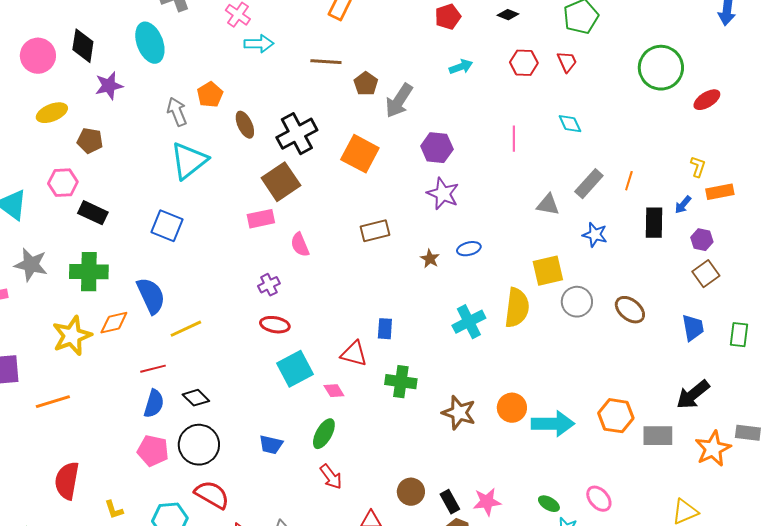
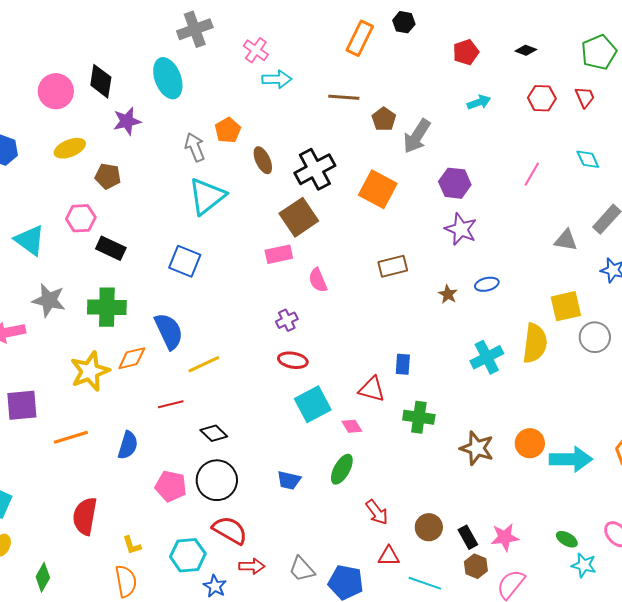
pink line: (514, 139) -> (532, 174), turned 30
blue semicircle: (154, 404) -> (128, 445), moved
red arrow: (331, 477) -> (377, 512), moved

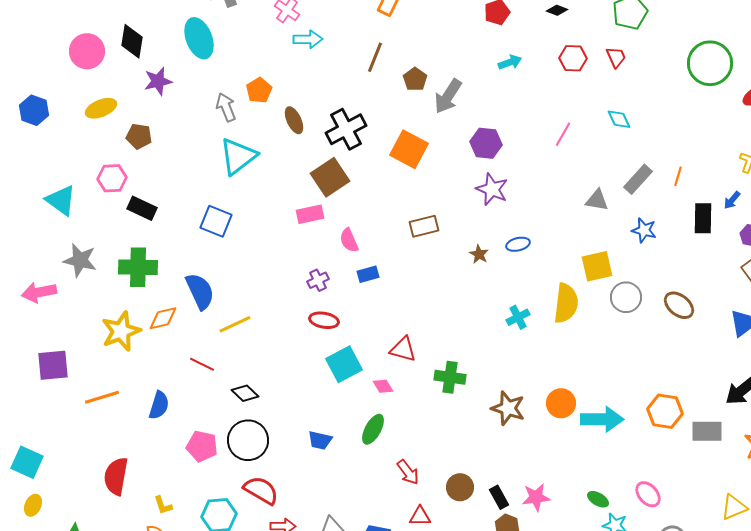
brown line: (344, 97) -> (375, 57), turned -72
cyan cross: (487, 357) -> (518, 317), size x0.7
blue rectangle: (403, 364) -> (368, 274), moved, turned 70
red line: (171, 404) -> (202, 364), turned 40

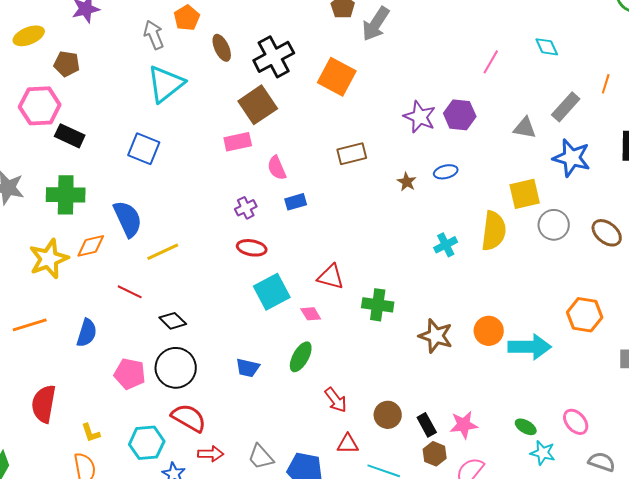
purple hexagon: (486, 143) -> (460, 115), moved
orange line: (678, 176) -> (606, 84), moved
pink hexagon: (112, 178) -> (40, 106), size x1.4
blue star: (644, 230) -> (572, 158), size x1.5
orange hexagon: (665, 411) -> (585, 315), moved

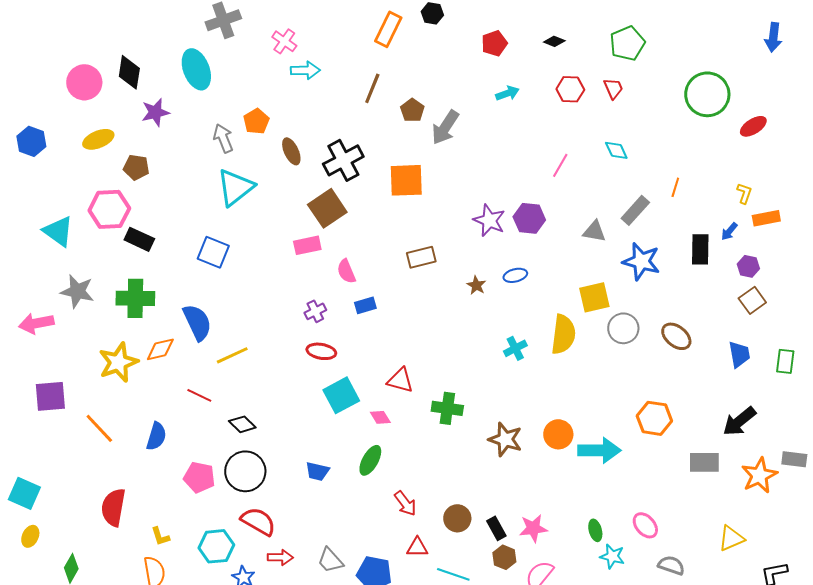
orange square: (337, 77) -> (406, 180), turned -30
orange line: (30, 325) -> (99, 428), turned 64
green ellipse: (526, 427) -> (595, 530), turned 45

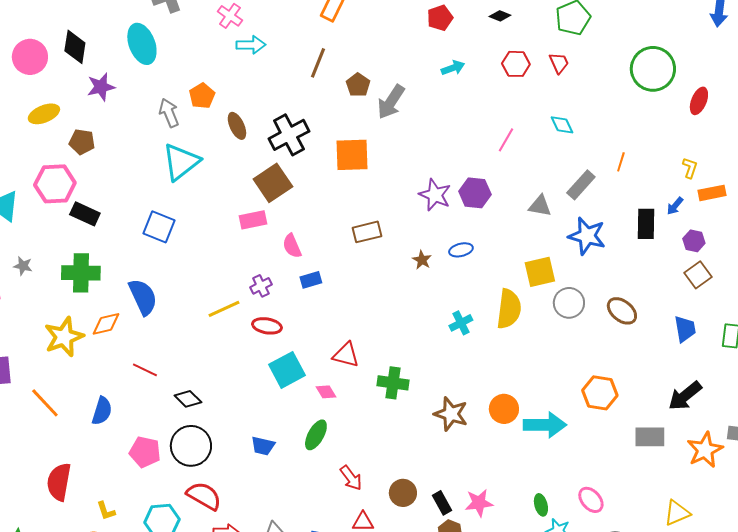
red ellipse: (753, 126) -> (699, 101), turned -36
gray star: (77, 291) -> (23, 266), size x0.6
yellow line: (232, 355) -> (224, 309), moved

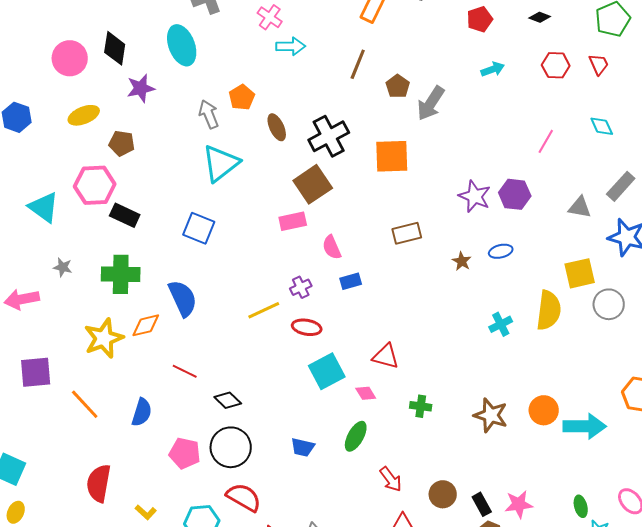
green cross: (393, 383) -> (421, 406), moved, size x0.7
yellow L-shape: (106, 511) -> (146, 512), turned -30

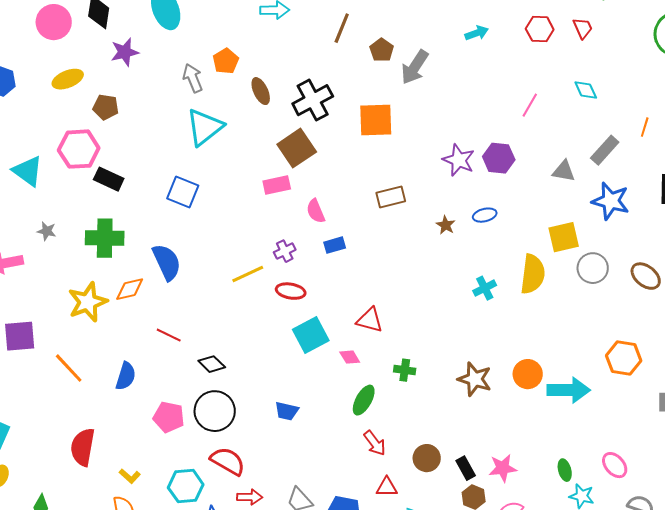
green ellipse: (356, 436) -> (364, 400), moved

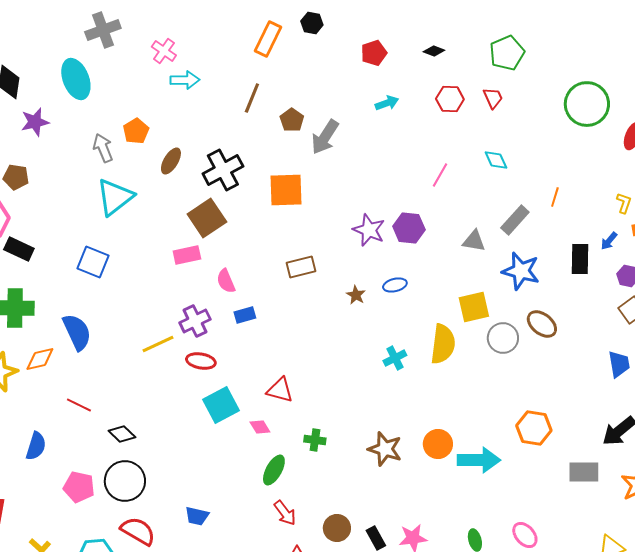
brown ellipse: (261, 91) -> (171, 161), turned 56
purple cross: (285, 251) -> (195, 321), size x1.4
brown ellipse: (646, 276) -> (542, 324), moved
blue trapezoid: (287, 411) -> (197, 516), moved

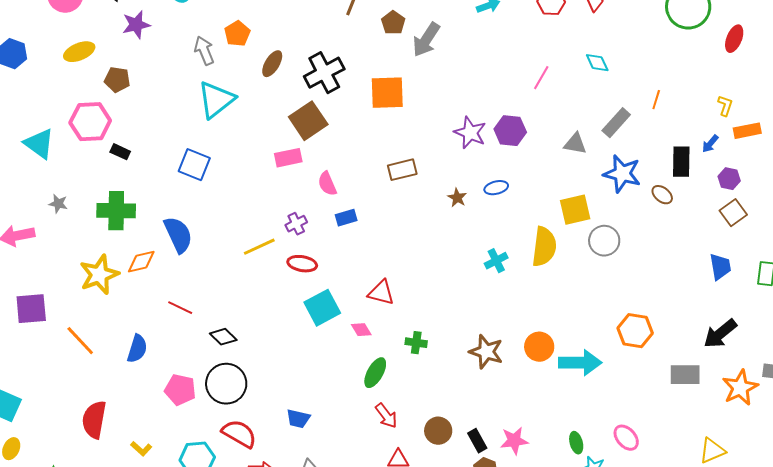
black rectangle: (19, 249) -> (120, 152), size x0.7
purple cross: (195, 321) -> (296, 224), size x0.7
brown ellipse: (542, 324) -> (662, 195), moved, size x0.7

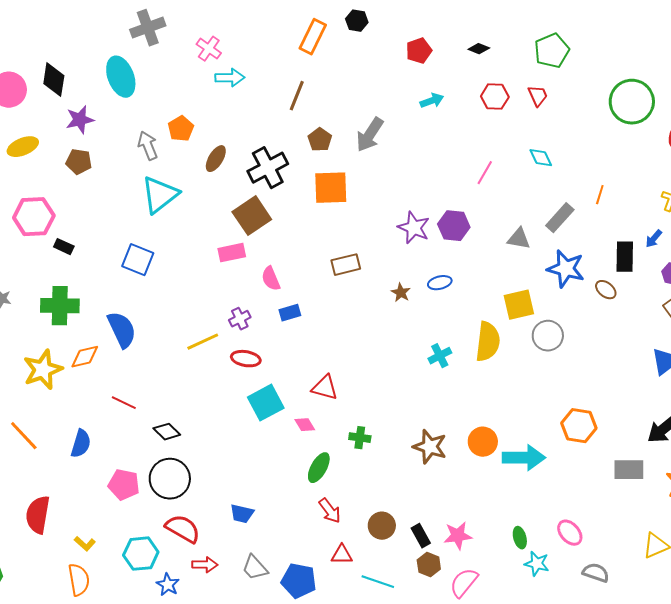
brown pentagon: (393, 23) -> (320, 140), moved
brown pentagon: (117, 80) -> (79, 162), moved

